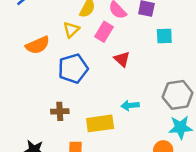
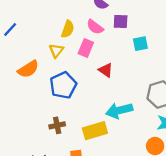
cyan arrow: (130, 105) -> (119, 110), size x1.6

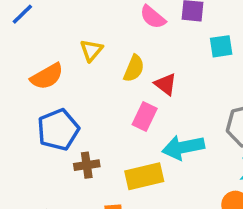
yellow semicircle: (68, 29) -> (134, 68), moved
pink rectangle: (86, 48) -> (145, 116), moved
blue pentagon: (63, 85) -> (58, 130), moved

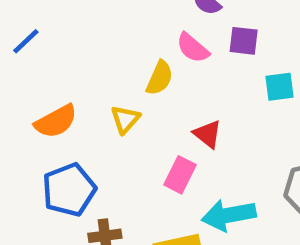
yellow triangle: (91, 50) -> (125, 119), moved
yellow semicircle: (134, 68) -> (160, 78), moved

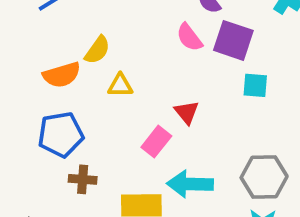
purple square: (244, 41) -> (233, 40), size x1.5
yellow semicircle: (160, 78) -> (97, 50), moved
yellow triangle: (125, 119) -> (120, 85), turned 36

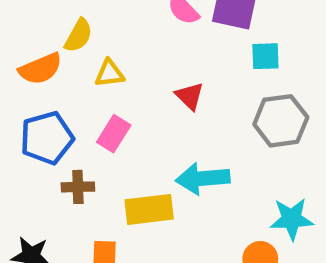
pink rectangle: (156, 142) -> (114, 134), moved
gray hexagon: (264, 177) -> (281, 121), moved

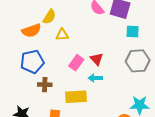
red triangle: (190, 96) -> (97, 59), moved
pink rectangle: (114, 134) -> (76, 63), moved
cyan arrow: (203, 178) -> (95, 78), moved, size x0.6

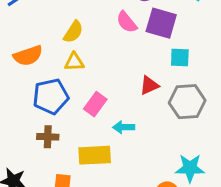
yellow semicircle: (49, 17) -> (73, 32), moved
red triangle: (97, 59) -> (149, 85), moved, turned 48
blue pentagon: (32, 62) -> (51, 96), moved

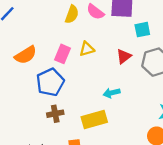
yellow semicircle: (73, 32) -> (72, 14), moved
yellow triangle: (74, 62) -> (87, 49), moved
pink rectangle: (95, 104) -> (63, 54), moved

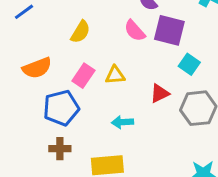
yellow semicircle: (72, 14) -> (80, 32), moved
cyan square: (142, 30) -> (189, 64), turned 35
cyan arrow: (112, 93) -> (122, 122), moved

